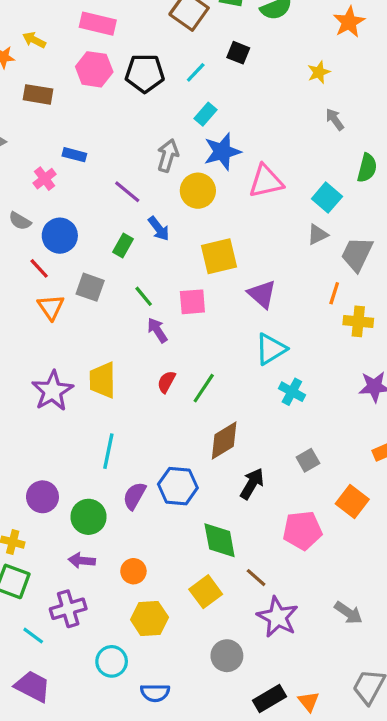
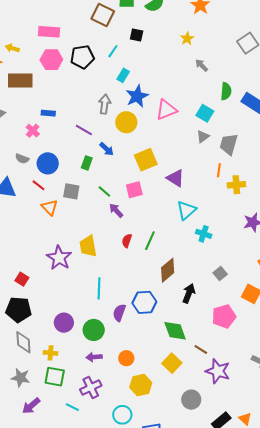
brown rectangle: (38, 94) -> (20, 81), size x1.4

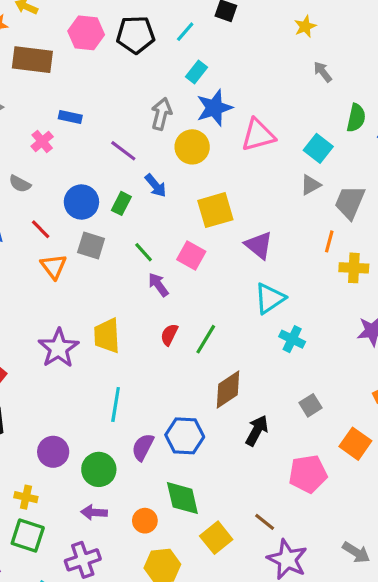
blue circle: (48, 163) -> (81, 202), moved
pink square: (134, 190) -> (191, 256), turned 36
green diamond: (175, 331) -> (182, 498), moved

